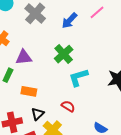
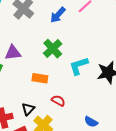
cyan L-shape: (78, 77) -> (79, 66), moved
orange rectangle: (29, 91) -> (40, 78), moved

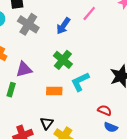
cyan L-shape: (79, 66) -> (80, 82), moved
red semicircle: (58, 101) -> (105, 110), moved

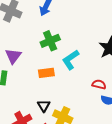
green cross: (63, 60) -> (50, 41), turned 36
purple triangle: (24, 69) -> (13, 56), turned -30

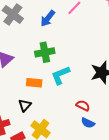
black triangle: (44, 106) -> (25, 105), moved

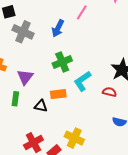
black triangle: (25, 105) -> (41, 106), moved, turned -48
red semicircle: (83, 106) -> (109, 92), moved

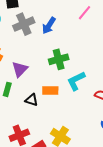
blue arrow: (58, 28) -> (49, 26), moved
gray cross: (23, 32) -> (24, 24), turned 35

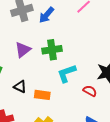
purple triangle: (20, 69) -> (23, 50), moved
orange rectangle: (50, 91) -> (42, 95), moved

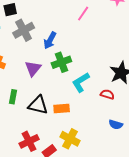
blue arrow: (46, 15) -> (50, 40), moved
black triangle: (20, 87) -> (38, 105), size x1.5

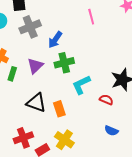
pink line: (83, 14) -> (91, 17), turned -56
green rectangle: (13, 97) -> (12, 74), moved
orange rectangle: (62, 109) -> (59, 109), turned 70

